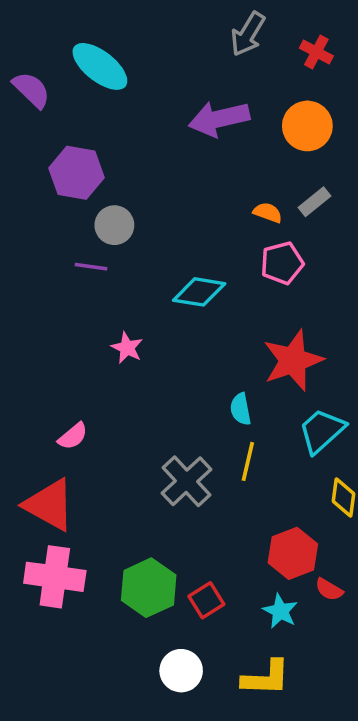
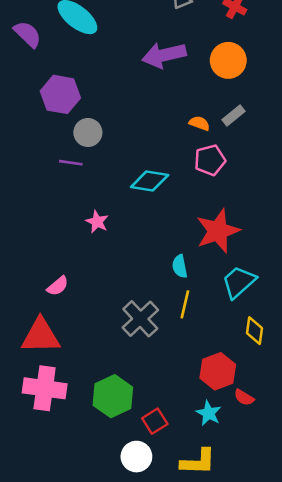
red triangle: (49, 505) -> (41, 336), turned -30
red square: (206, 600) -> (155, 421), moved

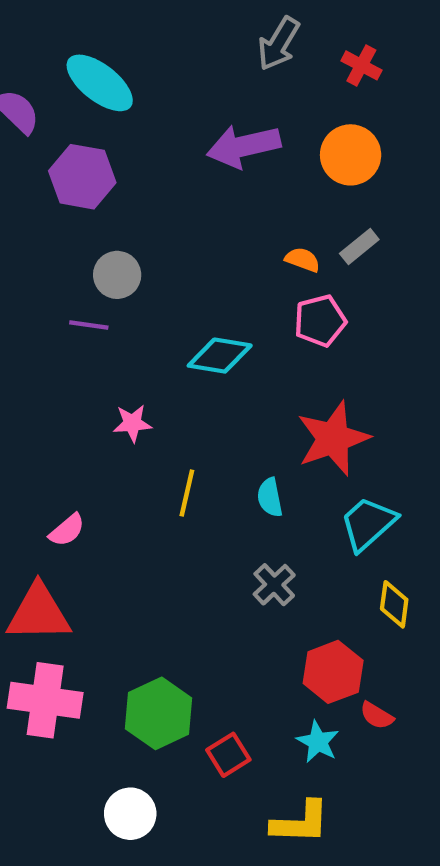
purple hexagon: (60, 94) -> (82, 177), moved
pink star: (97, 222) -> (132, 423), turned -30
yellow line: (185, 304) -> (187, 493), moved
gray cross: (140, 319) -> (274, 585), moved, size x0.7
white circle: (136, 457) -> (130, 814), moved

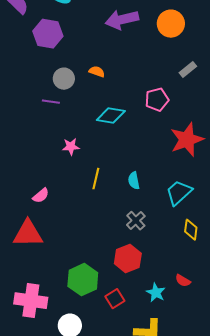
gray rectangle: (359, 247) -> (188, 70), moved
orange semicircle: (303, 260) -> (97, 72), moved
red star: (333, 438) -> (187, 140), moved
red hexagon: (333, 672) -> (128, 259), moved
pink cross: (45, 700) -> (31, 301), moved

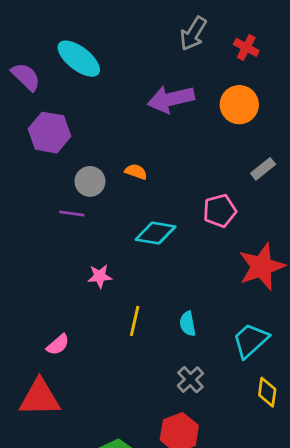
purple hexagon: (48, 34) -> (49, 133), moved

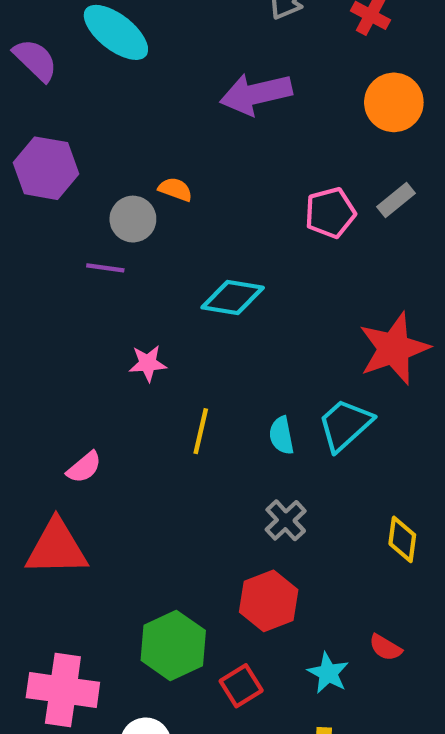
orange circle: (239, 105) -> (394, 102), moved
purple hexagon: (49, 133) -> (46, 168), moved
orange semicircle: (136, 172) -> (175, 189), moved
pink pentagon: (220, 211) -> (330, 213), moved
cyan trapezoid: (250, 340) -> (345, 425), moved

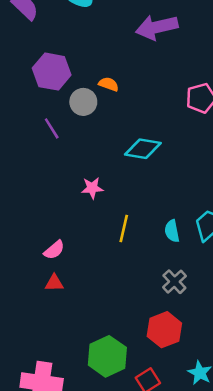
purple hexagon: (46, 168) -> (52, 72), moved
purple line: (105, 268) -> (52, 128), moved, turned 50
red triangle: (57, 548) -> (54, 283), moved, size x0.5

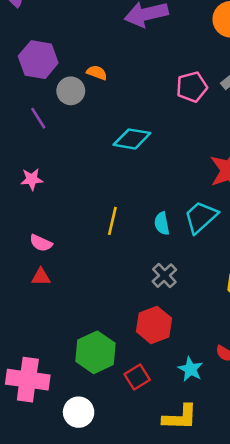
pink star: (92, 188) -> (32, 179), moved
pink semicircle: (54, 250) -> (41, 243), turned 65

